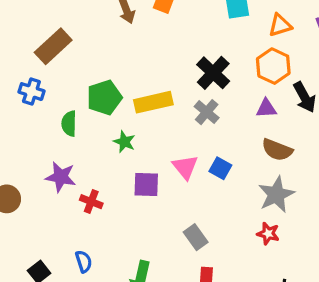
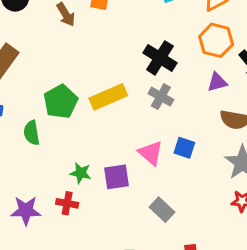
green star: (124, 142) -> (81, 173), moved
purple star: (61, 177) -> (26, 211), moved
gray rectangle: (196, 237) -> (162, 210), moved

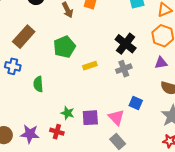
yellow rectangle: (108, 97) -> (90, 66), size x0.6
gray cross: (161, 97) -> (124, 69), turned 35
green pentagon: (61, 102) -> (64, 47), moved
pink triangle: (151, 153) -> (116, 117), moved

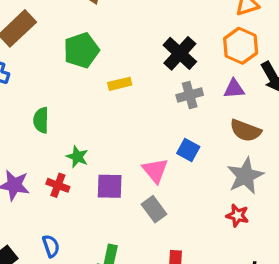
gray cross: (124, 69) -> (190, 95), moved
green semicircle: (38, 84) -> (41, 120), moved
purple square: (90, 118) -> (110, 186), moved

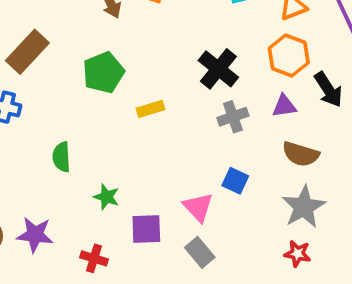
red cross: (58, 185) -> (94, 258), moved

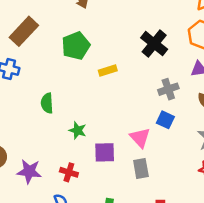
gray cross: (233, 117) -> (168, 89), moved
purple star: (35, 235) -> (29, 171), moved
gray rectangle: (200, 252) -> (141, 168), turned 30

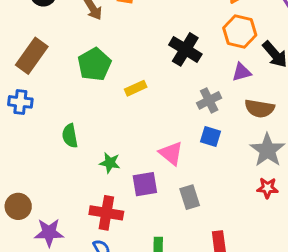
pink triangle: (140, 138) -> (171, 153), moved
purple star: (29, 171) -> (49, 233), moved
red cross: (69, 172) -> (106, 213), size x1.5

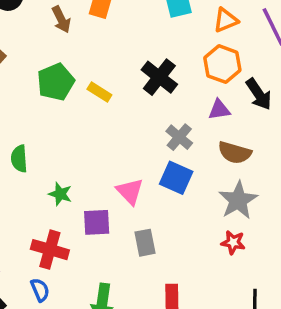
yellow rectangle: (136, 88) -> (99, 92), moved, turned 50
gray cross: (209, 100) -> (179, 137), turned -30
blue square: (210, 137) -> (176, 178), size x1.4

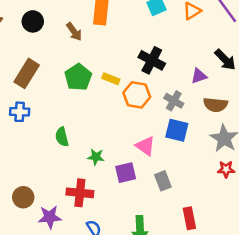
orange hexagon: (222, 64) -> (137, 95), moved
red cross: (50, 250) -> (80, 193), moved

